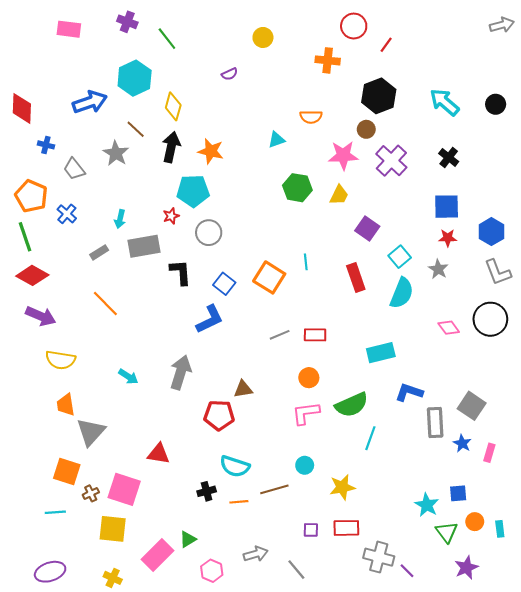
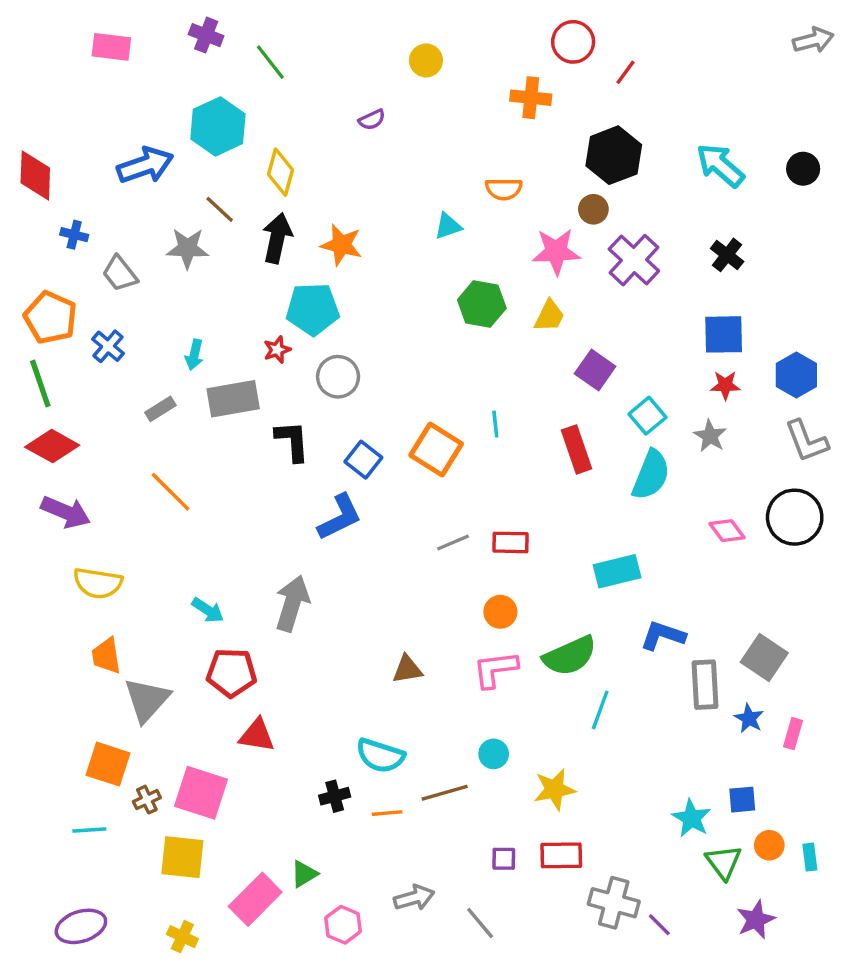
gray star: (116, 153) -> (187, 248), turned -30
brown triangle: (243, 389) -> (407, 669), moved
red pentagon: (219, 415) -> (231, 673), moved

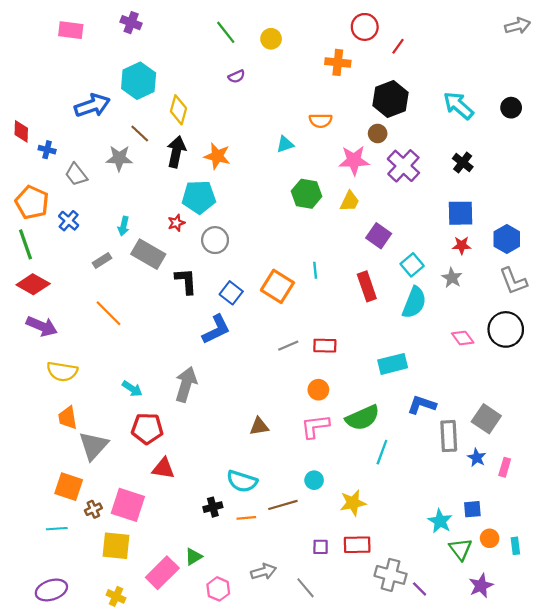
green line: (270, 62) -> (226, 32), moved
red diamond: (35, 175) -> (21, 131), moved, size x0.7
gray rectangle: (233, 399) -> (148, 254), turned 40

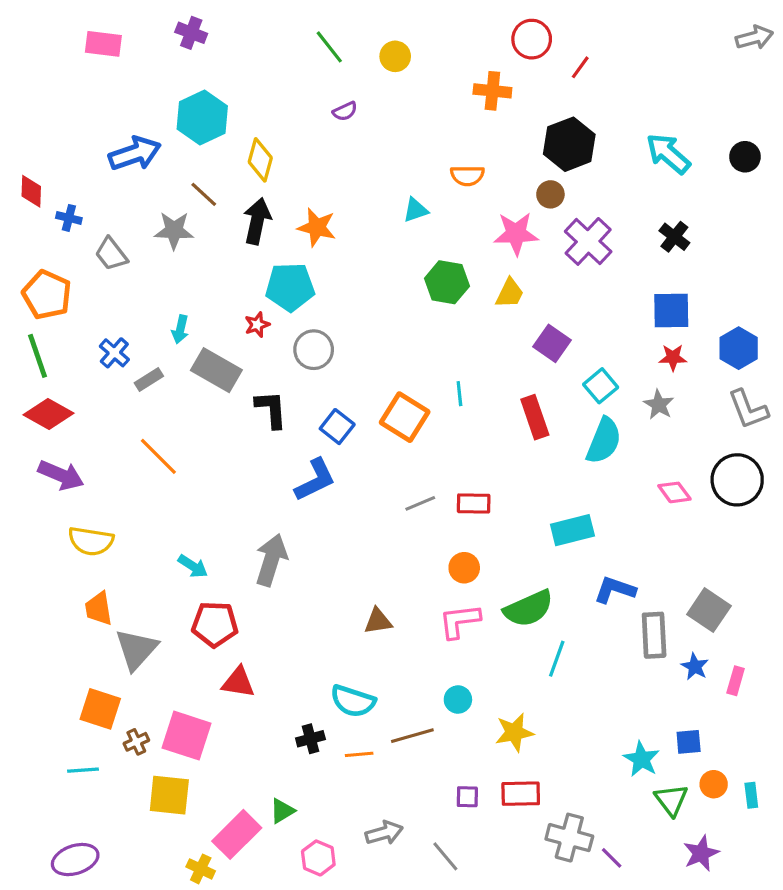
blue cross: (69, 221) -> (114, 353), moved
yellow cross: (116, 596) -> (201, 869), moved

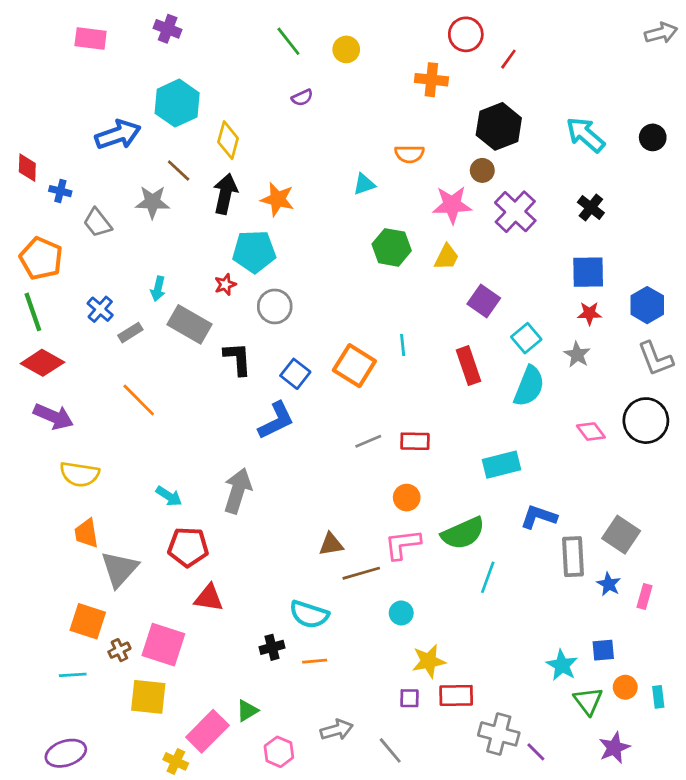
yellow star: (514, 732) -> (429, 661), moved
brown line: (412, 736) -> (361, 573), moved

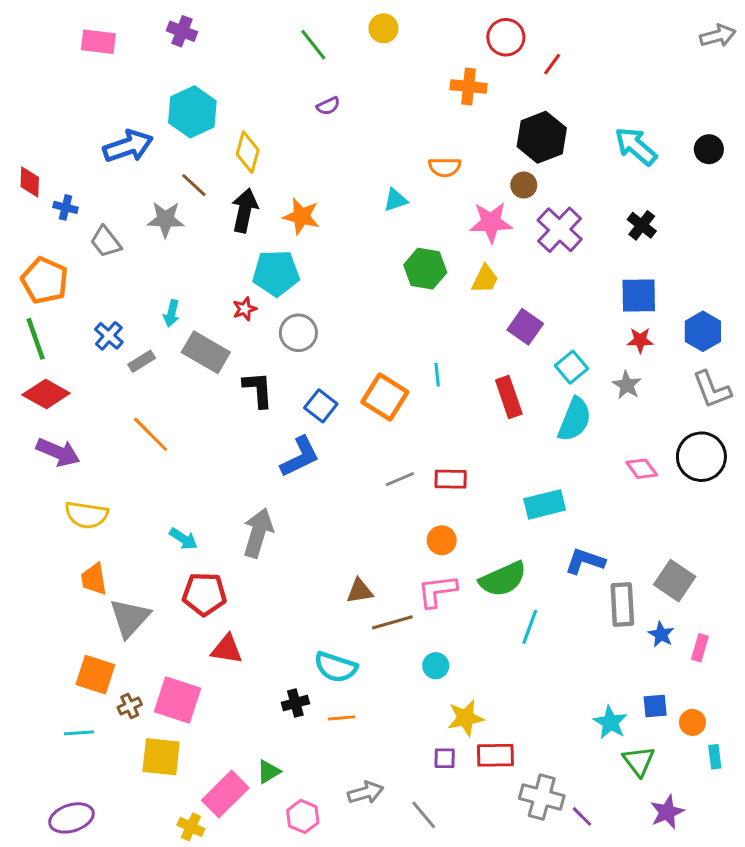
yellow circle: (346, 49) -> (383, 28), moved
orange circle: (625, 687) -> (692, 722), moved

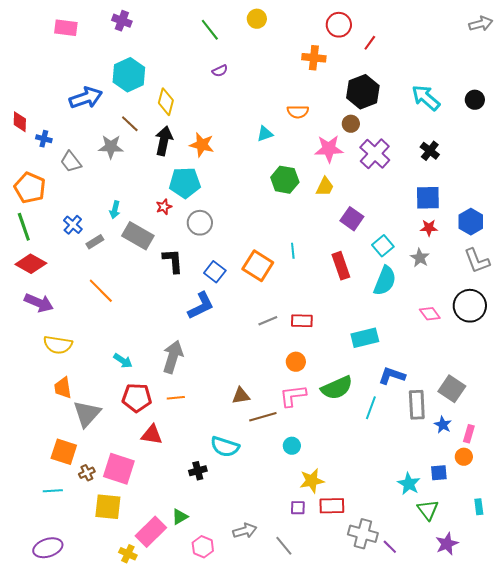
cyan line: (530, 627) -> (371, 408), moved
orange line: (342, 718) -> (176, 398), moved
orange circle: (692, 722) -> (464, 457), moved

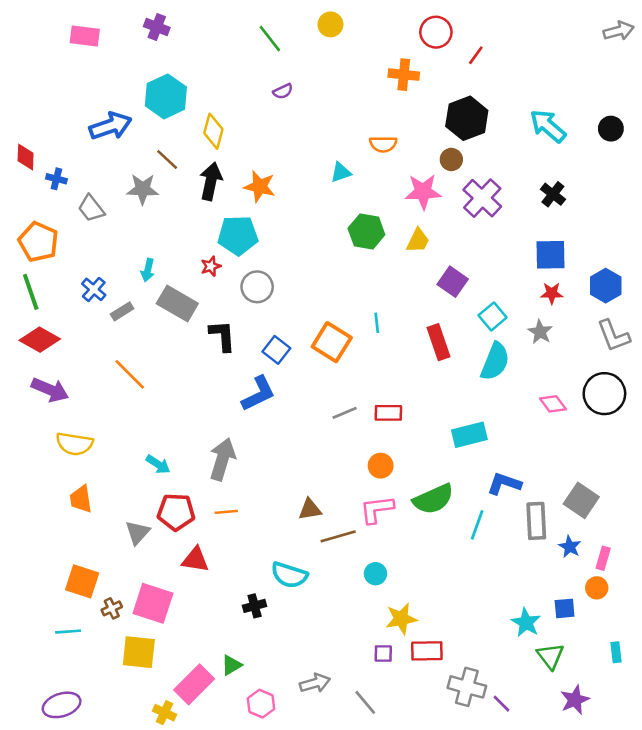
gray triangle: (87, 414) -> (137, 533), moved, size x0.7

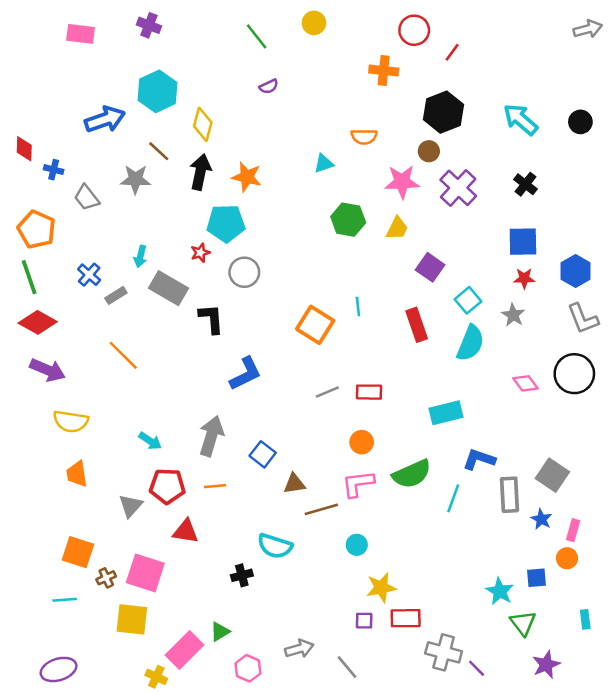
blue square: (276, 350) -> (263, 454), moved

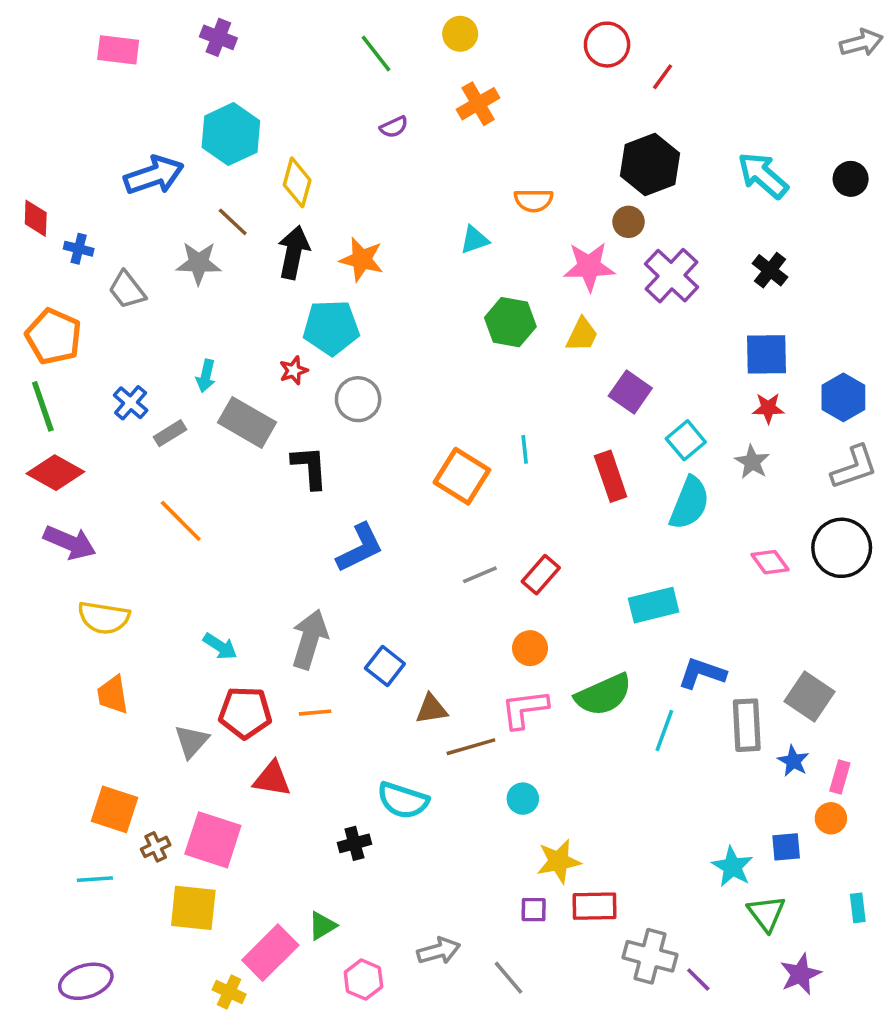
orange cross: (384, 71) -> (478, 104), moved, turned -36
gray L-shape: (583, 319) -> (854, 467), turned -88
red rectangle: (369, 392) -> (541, 575), turned -50

